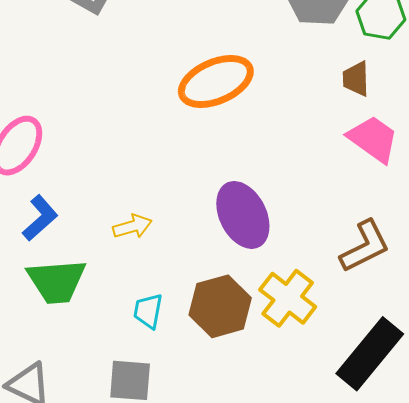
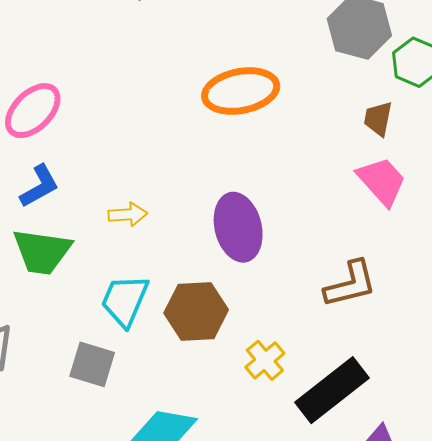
yellow cross: (288, 298) -> (265, 360), moved, size x0.7
cyan trapezoid: (148, 311) -> (125, 300), size x1.5

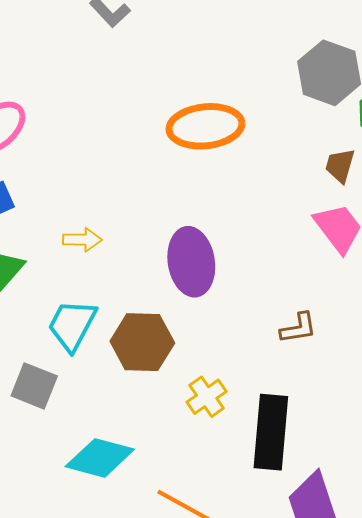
brown L-shape: (350, 284) -> (298, 328), size x0.7
black rectangle: (332, 390) -> (271, 432), turned -52

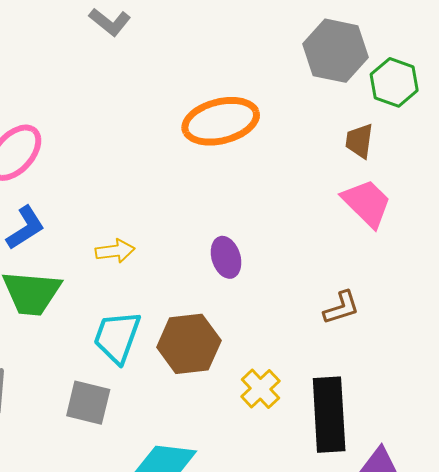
purple ellipse: (191, 262) -> (226, 257), size x0.6

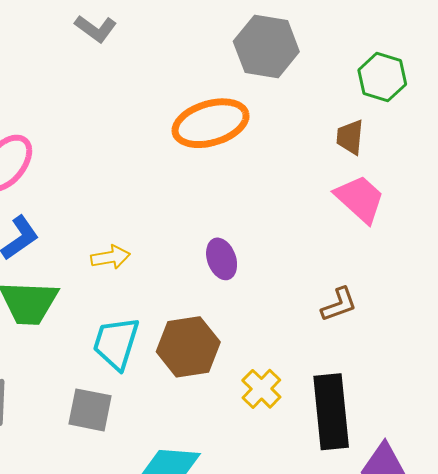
gray hexagon: (336, 51) -> (266, 47), moved

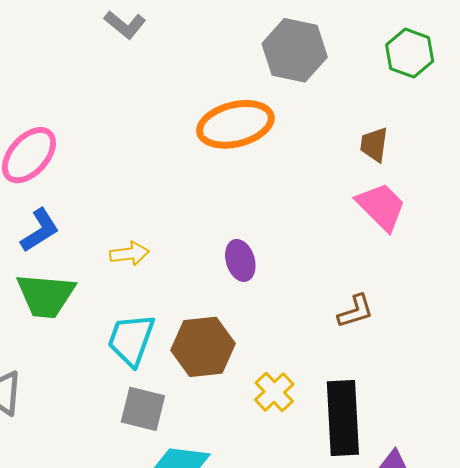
green hexagon: (382, 77) -> (410, 53), moved
gray square: (90, 410) -> (143, 409), moved

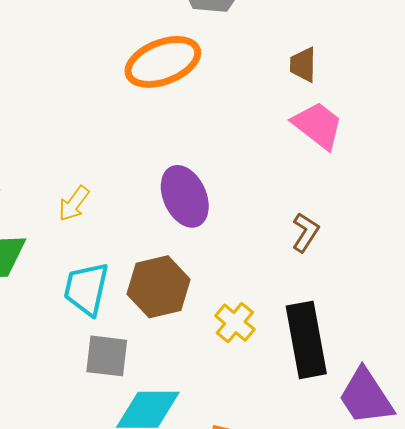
yellow arrow: (129, 254) -> (74, 204), turned 141
purple ellipse: (240, 260) -> (185, 196), size x1.5
brown L-shape: (356, 311) -> (305, 232), turned -33

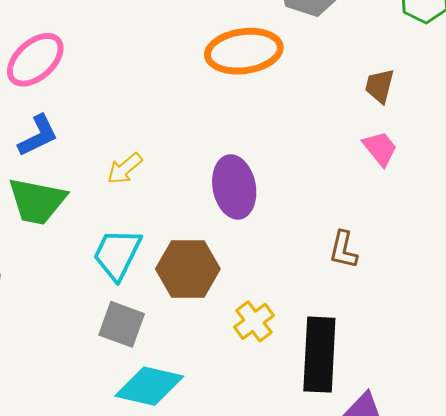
pink trapezoid: (318, 125) -> (380, 148), size x0.7
brown L-shape: (305, 232) -> (343, 250), turned 147

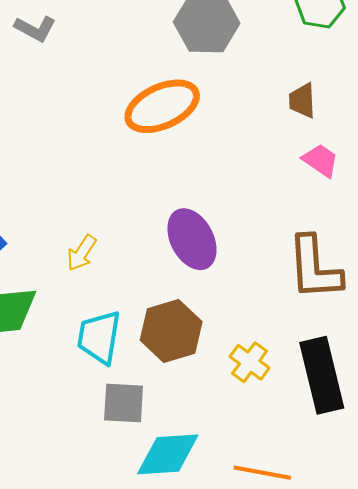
brown L-shape: (343, 250) -> (315, 268), size x1.8

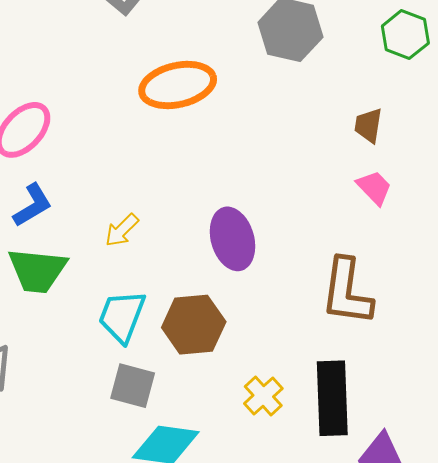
orange ellipse: (162, 106) -> (178, 85), moved
yellow cross: (250, 362) -> (263, 396), moved

